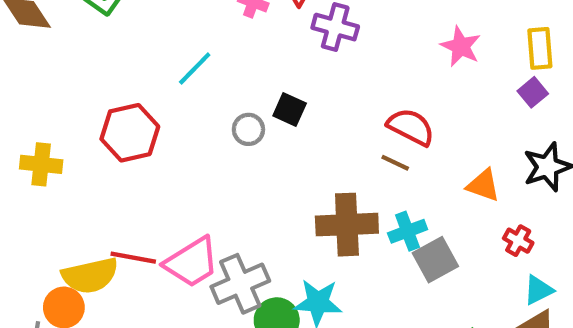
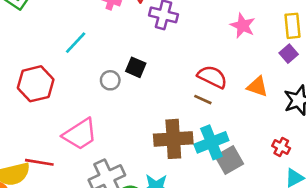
orange triangle: (483, 185) -> (257, 86), moved
cyan cross: (408, 231) -> (211, 142), size x1.4
pink trapezoid: (192, 262) -> (80, 134), moved

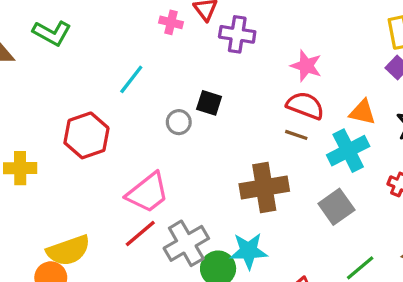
pink star: (243, 26) -> (306, 66), moved
cyan cross: (211, 142) -> (348, 151), moved
red line: (39, 162) -> (140, 233), moved, turned -44

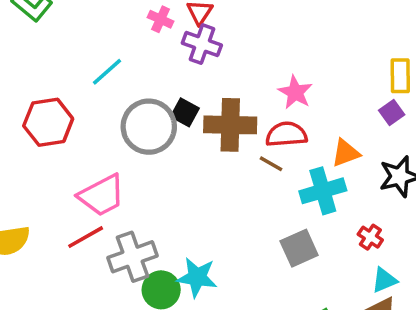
purple cross: (237, 34) -> (202, 44), moved
red semicircle: (305, 106) -> (286, 134), turned -36
orange triangle: (362, 112) -> (346, 153), turned -44
gray circle: (179, 122) -> (149, 127), size x2.0
brown cross: (264, 187) -> (230, 125), moved

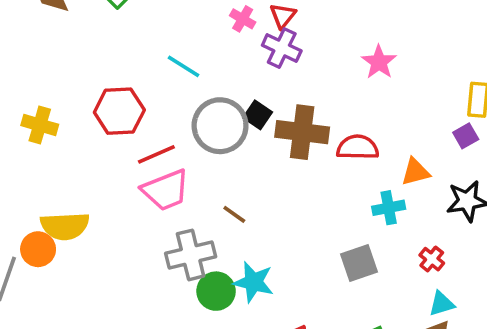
cyan line: (107, 72) -> (183, 66), turned 68
pink star: (295, 92) -> (379, 62), moved
brown line: (271, 164) -> (234, 214), moved
cyan cross: (323, 191) -> (389, 208), size x0.7
red line: (86, 237) -> (156, 154), moved

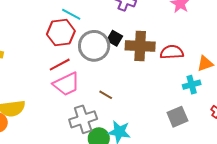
red hexagon: (119, 111) -> (61, 33), moved

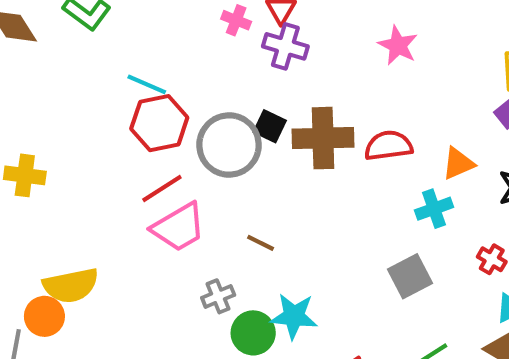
cyan line: (71, 14) -> (147, 84), moved
gray cross: (83, 119) -> (218, 296), size x0.6

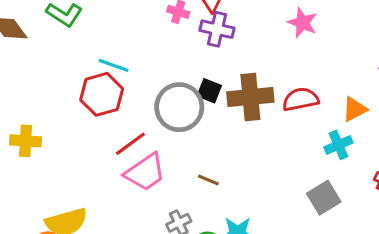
red hexagon: (159, 123) -> (102, 94), moved

